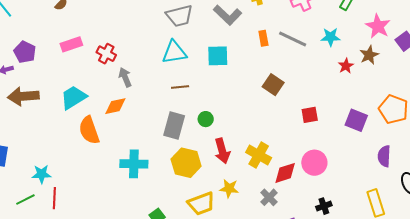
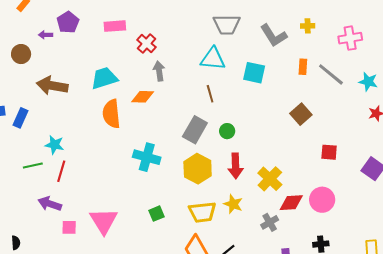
brown line: (180, 87) -> (210, 94), turned 66
brown arrow: (23, 96) -> (52, 86), moved

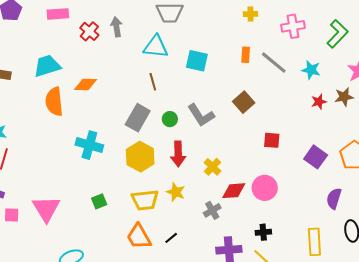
gray L-shape: (274, 35) -> (201, 115), moved
gray arrow: (159, 71) -> (116, 27), moved
yellow cross: (270, 179) -> (212, 167), size x0.7

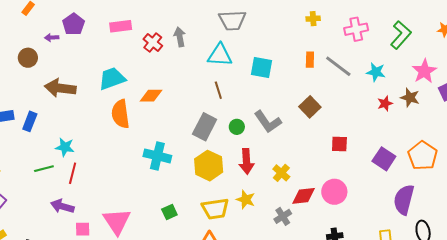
brown star: (344, 97) -> (410, 98), turned 30
purple semicircle: (334, 199) -> (404, 200), size x1.4

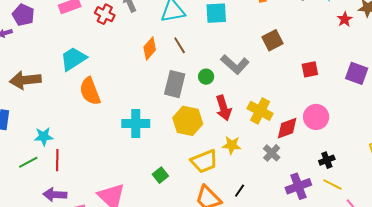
orange diamond: (151, 96) -> (150, 49), moved, turned -35
brown square: (310, 107) -> (273, 40), turned 30
yellow cross: (281, 173) -> (260, 111), size x1.4

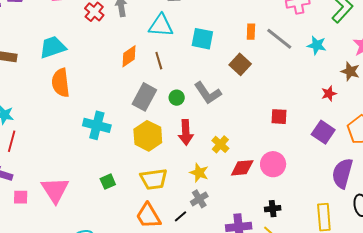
red star: (345, 19) -> (329, 94), moved
brown square: (273, 40) -> (240, 64), moved, turned -35
yellow cross: (260, 111) -> (220, 144), size x0.7
yellow star: (232, 145) -> (199, 173), moved
gray cross: (272, 153) -> (199, 199), moved

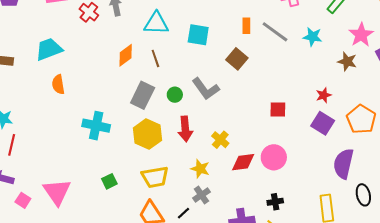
orange semicircle: (61, 83) -> (58, 84), size x0.7
red star: (329, 94) -> (324, 95), moved
pink square: (21, 197) -> (23, 200), turned 35

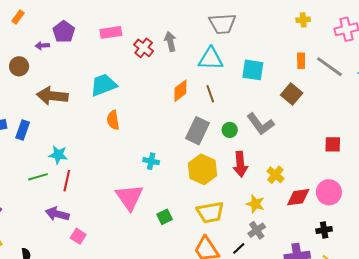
cyan cross: (96, 126) -> (151, 161), size x0.6
pink triangle: (57, 192) -> (129, 197), moved
black cross: (275, 202) -> (324, 230), moved

